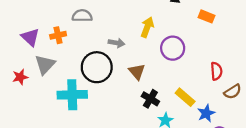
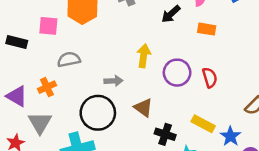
red semicircle: (216, 71) -> (210, 78), moved

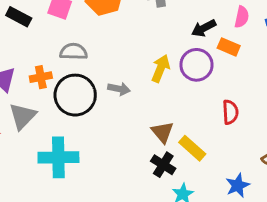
orange rectangle: (207, 29) -> (229, 47), moved
purple circle: (177, 73) -> (196, 65), moved
brown triangle: (143, 108) -> (162, 132), moved
black circle: (98, 113) -> (75, 95), moved
yellow rectangle: (203, 124) -> (192, 148), moved

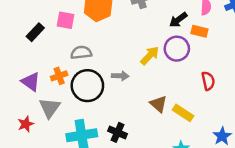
black rectangle: (19, 17) -> (35, 32), turned -66
yellow arrow: (161, 69) -> (150, 56), turned 30
black cross: (163, 165) -> (117, 132), moved

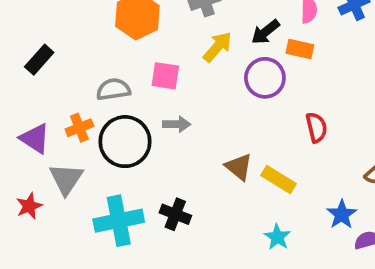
pink square: (65, 20) -> (165, 76), moved
yellow arrow: (150, 56) -> (217, 47), moved

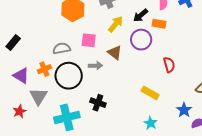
black rectangle: (39, 60) -> (13, 43), moved
brown triangle: (239, 167) -> (115, 53), moved
black cross: (175, 214) -> (98, 103), moved

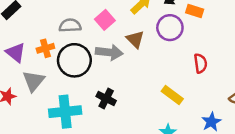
pink square: (89, 40) -> (105, 20), turned 35
gray arrow: (95, 66) -> (109, 52), size x1.5

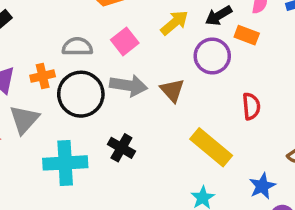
brown triangle: (135, 39) -> (172, 90), moved
yellow rectangle: (172, 95) -> (211, 147), size x1.4

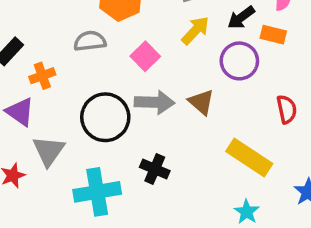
gray semicircle: (77, 47) -> (90, 41), moved
orange cross: (43, 76) -> (42, 76), moved

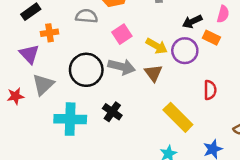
yellow arrow: (195, 30) -> (157, 46), moved, turned 65

